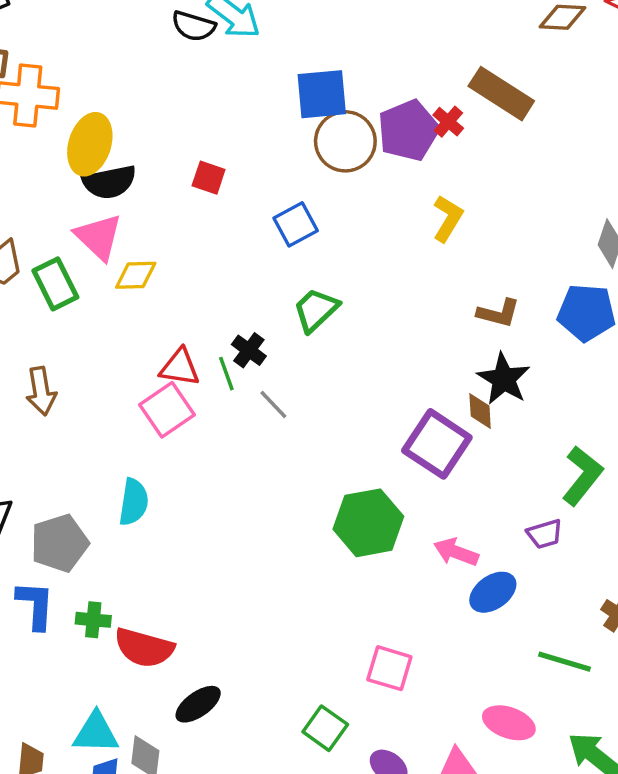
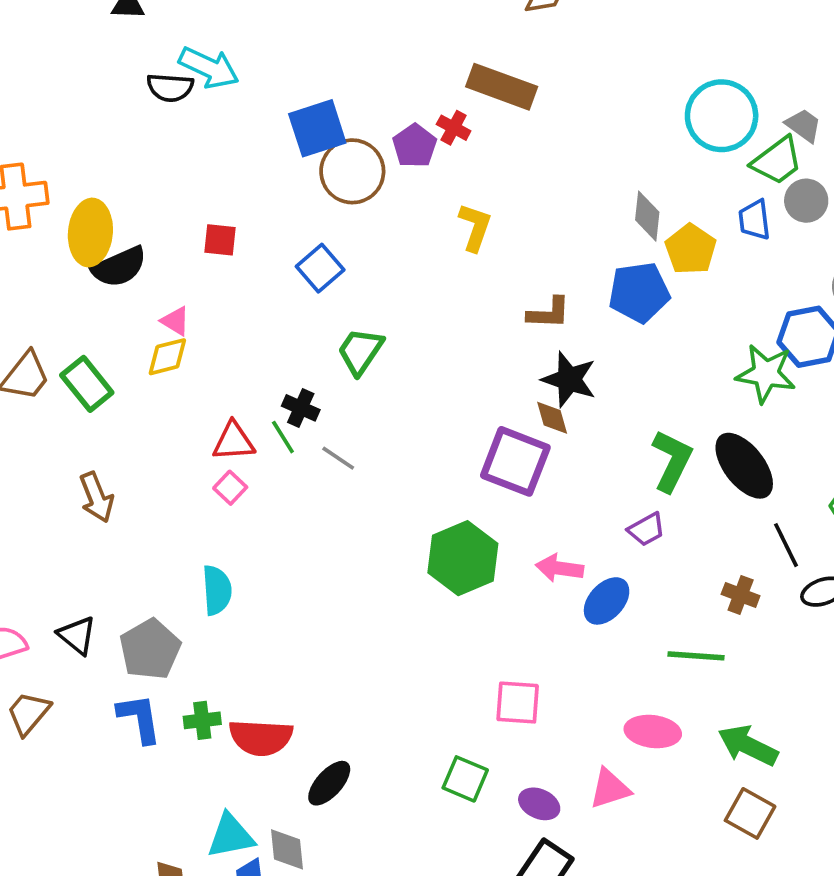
purple pentagon: (408, 130) -> (415, 146), size x0.7
pink triangle: (99, 237) -> (175, 321), moved, size x0.6
pink square: (167, 410) -> (230, 488), size x0.6

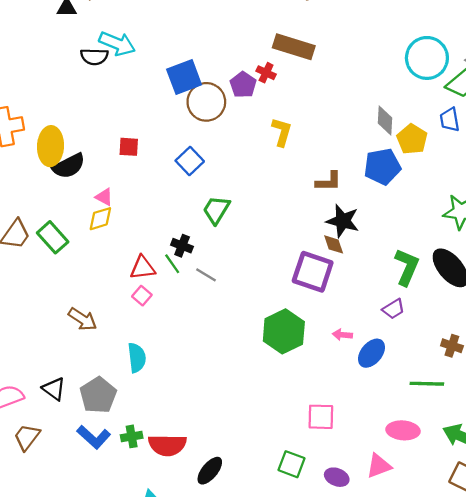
brown arrow: (97, 497) -> (83, 319), moved, turned -32
pink arrow: (560, 568) -> (342, 335), size x0.7
blue L-shape: (139, 718) -> (94, 437), turned 144

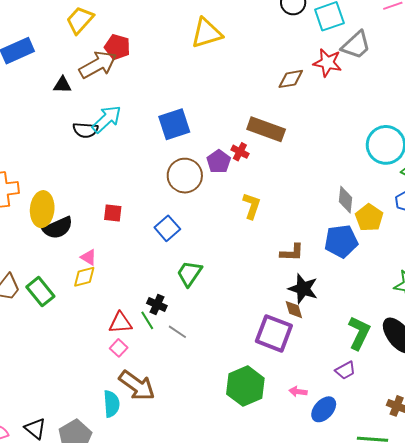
cyan arrow: (117, 44) -> (107, 119), turned -68
blue square: (184, 77) -> (174, 124), moved
brown arrow: (83, 319) -> (137, 386), moved, size x1.4

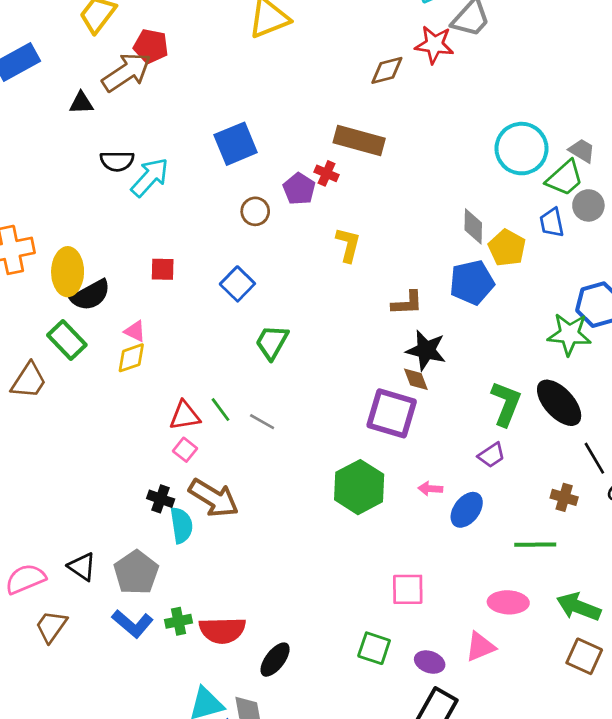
cyan arrow: (107, 119) -> (150, 177), moved
brown circle: (185, 176) -> (255, 211), size x0.6
green rectangle: (40, 292) -> (67, 340), moved
black cross: (157, 304) -> (161, 499), moved

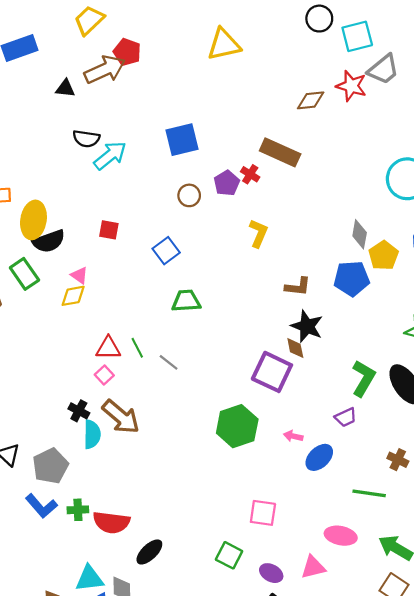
green trapezoid: (272, 342) -> (186, 301), turned 48

